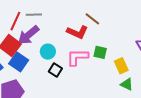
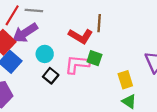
brown line: (92, 19) -> (99, 23), turned 49
green square: (100, 52) -> (94, 58), moved

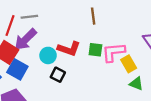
red L-shape: (81, 36) -> (69, 49), moved
pink L-shape: (77, 64) -> (113, 52), moved

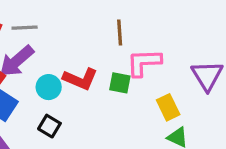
pink L-shape: (113, 52) -> (144, 63), moved
black square: (58, 75) -> (49, 126), moved

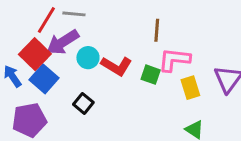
cyan circle: (49, 87) -> (88, 58), moved
yellow rectangle: (168, 107) -> (190, 88), moved

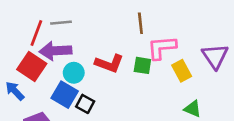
purple arrow: (63, 42) -> (55, 51), turned 40
cyan circle: (88, 58) -> (74, 73), moved
blue square: (44, 79) -> (65, 95), moved

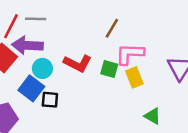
brown line: (140, 23) -> (112, 28), turned 30
yellow rectangle: (182, 71) -> (134, 77), moved
black square: (85, 104) -> (50, 100), turned -30

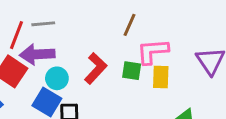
red L-shape: (78, 63) -> (96, 68), turned -68
yellow rectangle: (134, 77) -> (161, 77), turned 30

